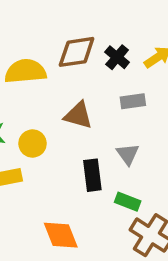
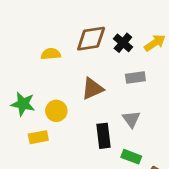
yellow semicircle: (25, 71) -> (51, 54), size x0.6
brown triangle: (78, 115) -> (92, 89), turned -40

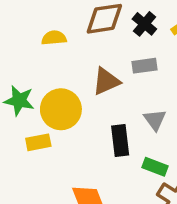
gray rectangle: (135, 78) -> (144, 66), moved
yellow circle: (56, 111) -> (61, 109), size x1.5

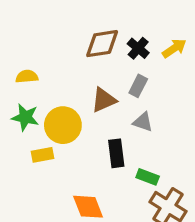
yellow semicircle: (54, 38) -> (27, 76), moved
gray rectangle: (144, 66) -> (138, 86), turned -55
gray triangle: (155, 120) -> (143, 122), moved, turned -35

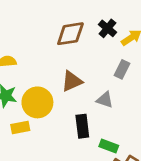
black cross: (138, 48) -> (107, 28), moved
gray rectangle: (138, 86) -> (122, 69), moved

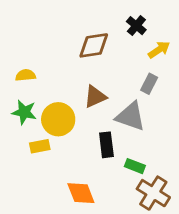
black cross: (107, 28) -> (136, 26), moved
gray triangle: (105, 100) -> (131, 116), size x1.6

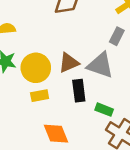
brown triangle: (95, 97) -> (69, 63), moved
yellow rectangle: (40, 146) -> (40, 96), moved

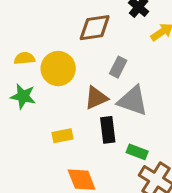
gray rectangle: (117, 36) -> (118, 67), moved
yellow circle: (36, 68) -> (58, 69), moved

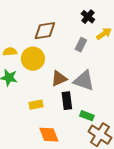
brown diamond: (95, 28) -> (45, 31), moved
gray rectangle: (118, 67) -> (81, 45), moved

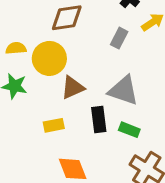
brown triangle: (59, 79) -> (73, 88), moved
green rectangle: (87, 116) -> (129, 130), moved

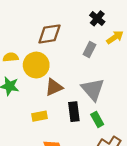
gray triangle: (123, 90) -> (93, 89), turned 30
green rectangle: (129, 130) -> (97, 119), turned 40

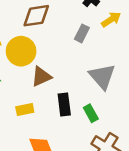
gray triangle: (93, 89) -> (102, 77), moved

